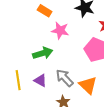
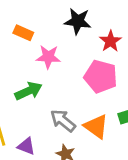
purple triangle: (40, 81) -> (26, 146), moved

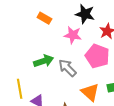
pink star: (48, 57) -> (73, 35), moved
gray arrow: (63, 121) -> (67, 68), moved

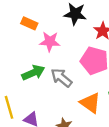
pink star: (73, 35) -> (50, 42), moved

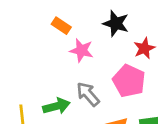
green arrow: (33, 73) -> (56, 106), moved

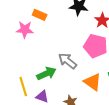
pink star: (81, 50) -> (25, 30), moved

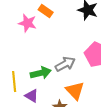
gray arrow: (68, 61) -> (65, 64), turned 102
orange triangle: (92, 82) -> (75, 91), moved

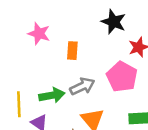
orange rectangle: (46, 11) -> (72, 51), moved, turned 56

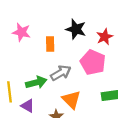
black star: (114, 22) -> (76, 29), moved

